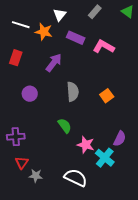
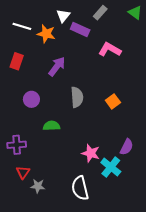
purple rectangle: (76, 38) -> (80, 29), moved
green semicircle: (65, 126) -> (52, 126), moved, turned -56
white semicircle: (76, 178) -> (80, 188), turned -130

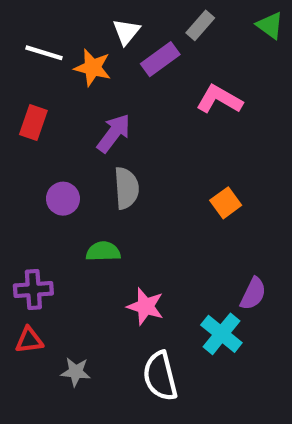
purple rectangle: (80, 29) -> (160, 59), turned -60
gray semicircle: (77, 97) -> (126, 188), moved
pink star: (91, 153) -> (145, 306), moved
red triangle: (23, 172) -> (29, 340), moved, turned 48

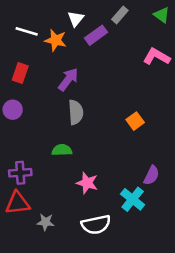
pink L-shape: (219, 99) -> (157, 57), moved
purple circle: (63, 199) -> (13, 110), moved
red triangle: (29, 340) -> (18, 203), size x1.5
white semicircle: (160, 376) -> (96, 225), turned -88

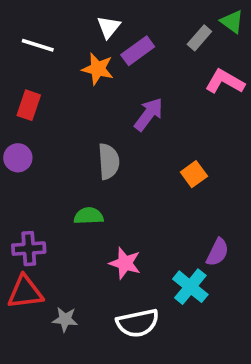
gray rectangle: (120, 15) -> (199, 38), moved
orange star: (56, 40) -> (98, 69), moved
purple arrow: (68, 79) -> (149, 114), moved

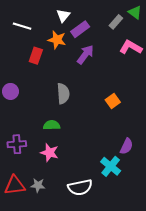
red rectangle: (29, 105) -> (36, 56), moved
purple arrow: (149, 114) -> (85, 55), moved
pink star: (125, 263) -> (49, 153), moved
red triangle: (25, 292) -> (15, 185), moved

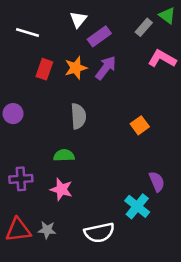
orange star: (57, 40) -> (76, 68), moved, turned -30
purple semicircle: (126, 146) -> (157, 182), turned -49

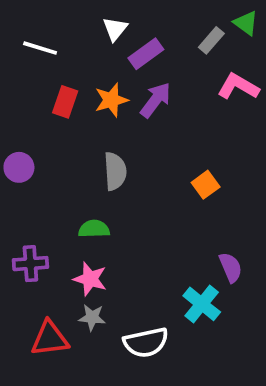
red triangle: (18, 230) -> (50, 339), moved
gray star: (47, 230) -> (92, 317), moved

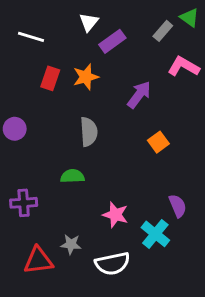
purple arrow: (156, 100) -> (139, 95), moved
pink star: (90, 279) -> (115, 215), moved

